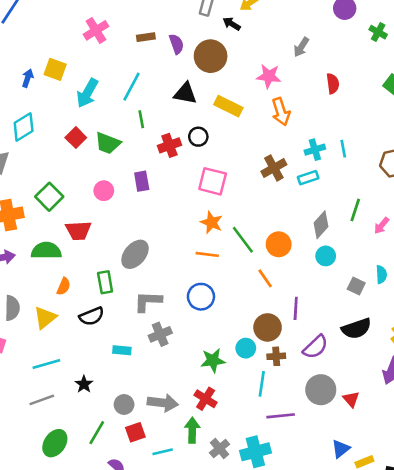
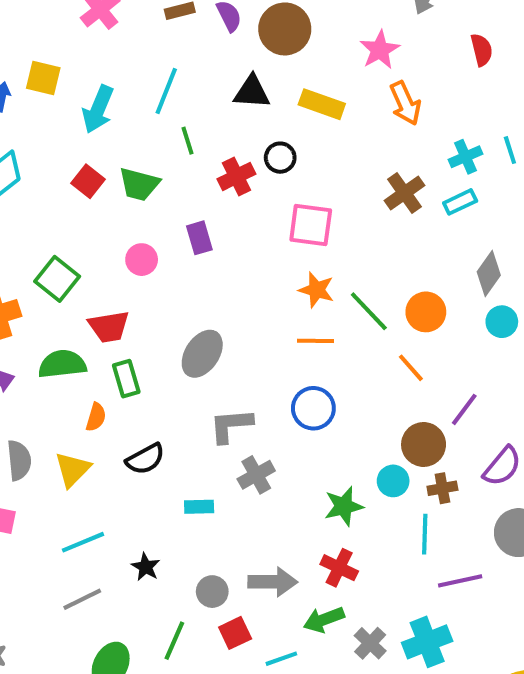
pink star: (269, 76) -> (380, 50), turned -30
green rectangle: (105, 282) -> (126, 379), moved
purple line: (296, 308) -> (464, 409), turned 40
green arrow: (192, 430) -> (324, 620), turned -105

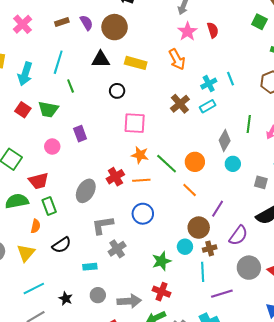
pink star: (380, 50) -> (187, 31), moved
red cross: (236, 176) -> (115, 177), moved
gray circle: (212, 592) -> (98, 295), moved

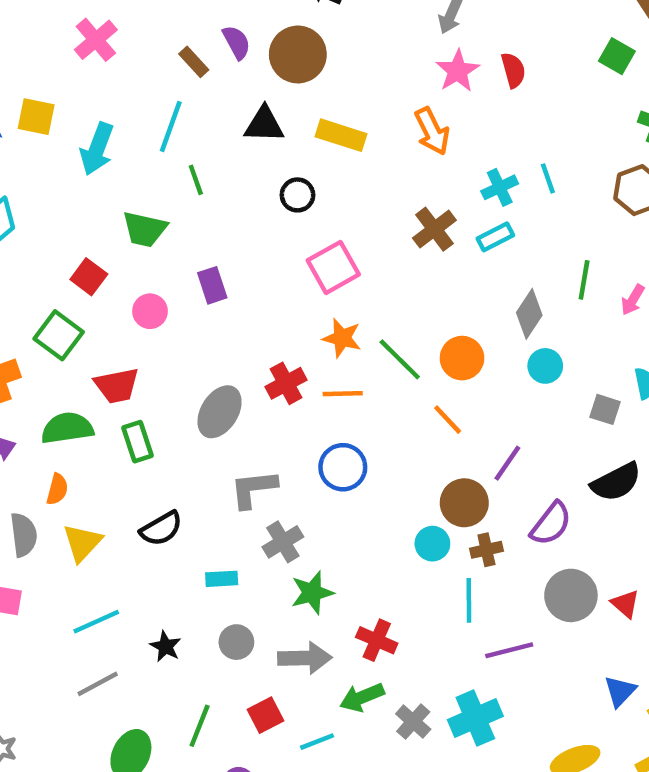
brown rectangle: (62, 22) -> (194, 62), moved, turned 64
red square: (23, 110) -> (89, 277), moved
pink square: (135, 123) -> (333, 267), turned -35
orange semicircle: (36, 226) -> (57, 489), moved
green star: (161, 261) -> (312, 593), moved

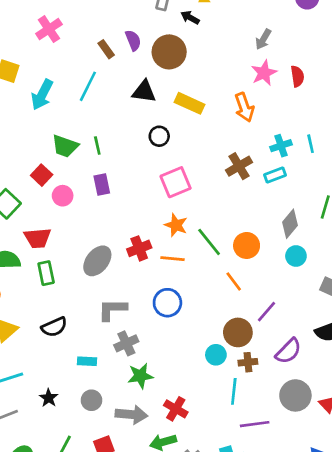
green line: (196, 180) -> (97, 146), moved
red square: (89, 277) -> (42, 175), moved

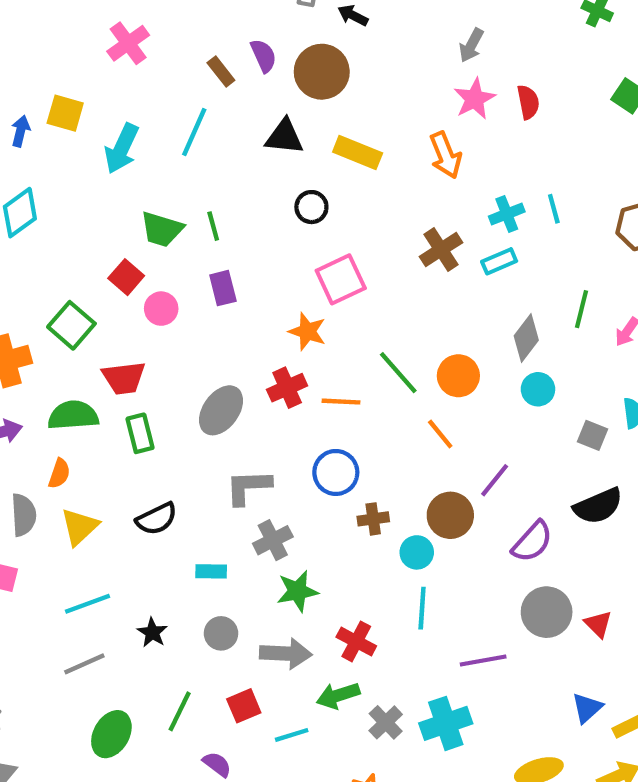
orange star: (176, 225) -> (307, 331), moved
brown cross: (248, 362) -> (373, 519), moved
cyan line: (234, 391) -> (422, 608), moved

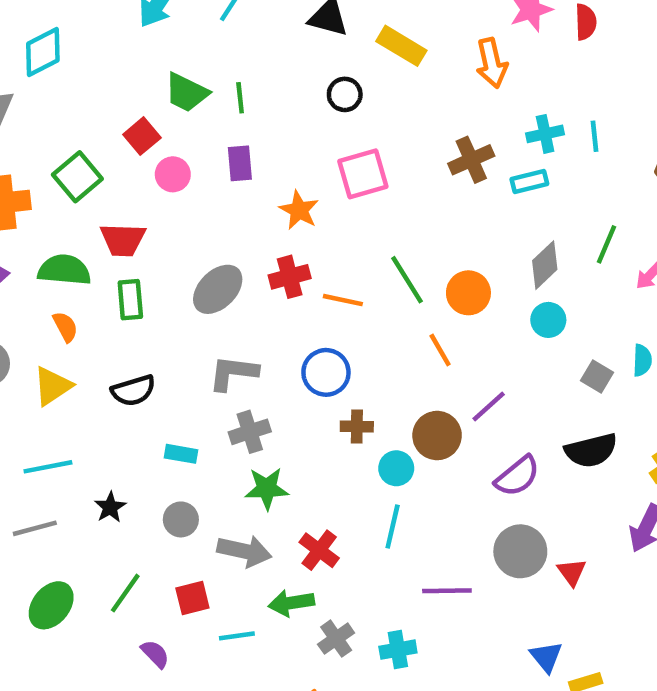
orange star: (307, 331) -> (299, 210), moved
orange semicircle: (59, 473) -> (65, 327), moved, turned -56
blue triangle: (587, 708) -> (546, 657), turned -36
cyan cross: (446, 723) -> (398, 650), size x0.7

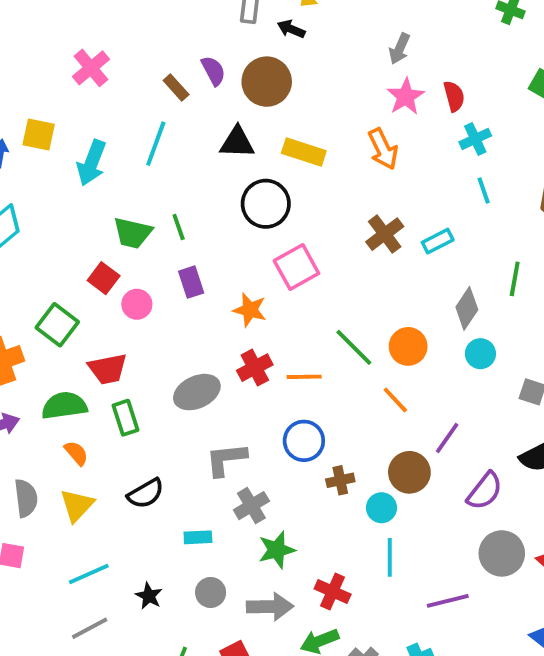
black circle: (345, 94) -> (266, 204), size x1.6
cyan cross: (545, 134) -> (475, 139), moved
gray ellipse: (218, 289) -> (197, 392), turned 33

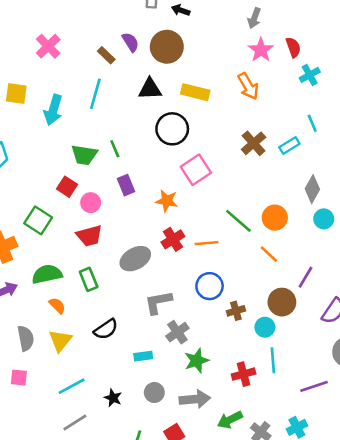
cyan line: (484, 191) -> (312, 123), moved
red trapezoid: (108, 369) -> (89, 236), moved
red cross: (333, 591) -> (244, 374), moved, turned -35

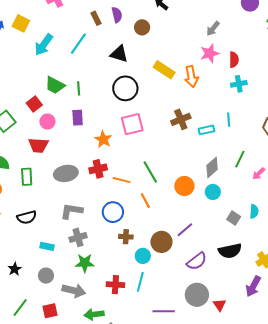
brown circle: (167, 47) -> (142, 27), size x0.6
yellow rectangle: (195, 92) -> (164, 70), moved
orange circle: (275, 218) -> (184, 186), moved
orange line: (269, 254) -> (145, 201), moved

